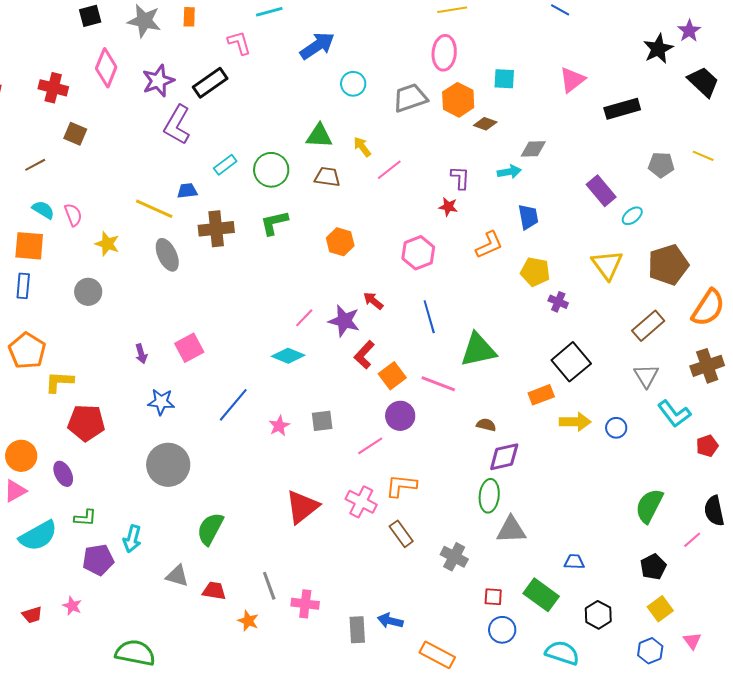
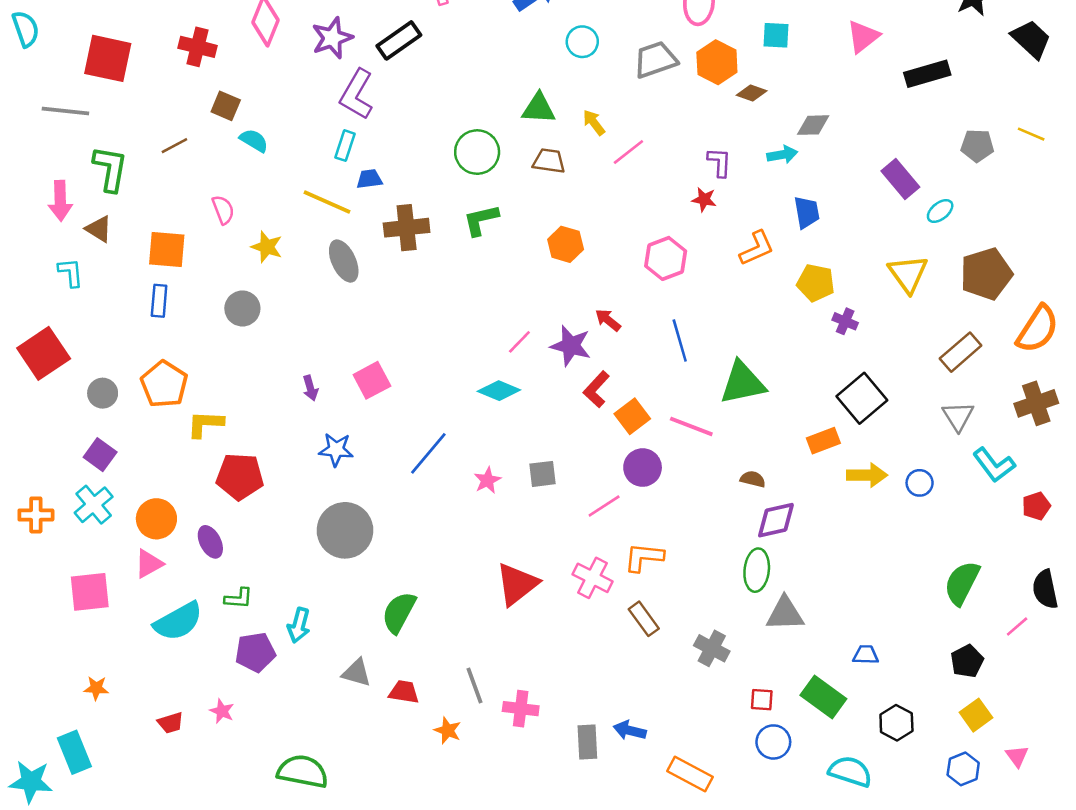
cyan rectangle: (225, 165) -> (345, 146), moved, turned -35
cyan semicircle: (43, 210) -> (254, 140), moved

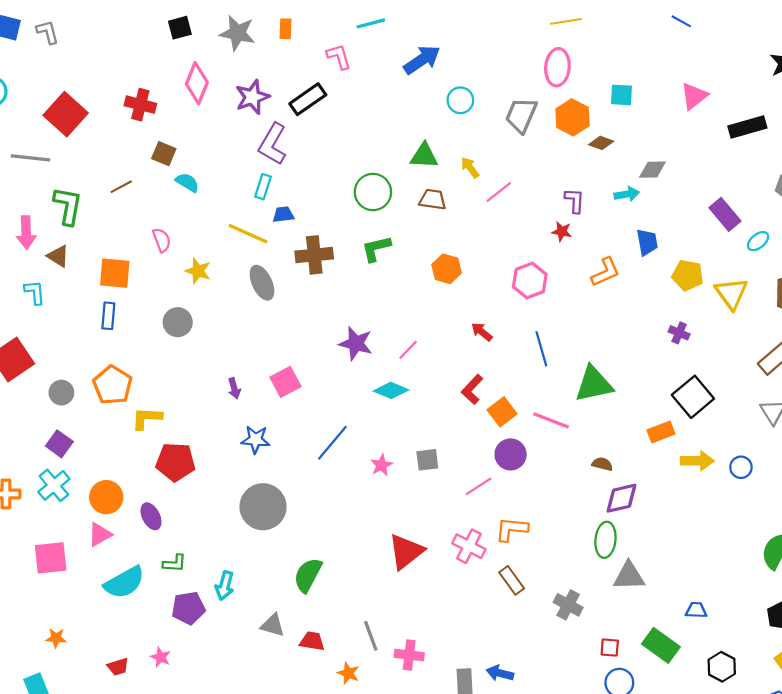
red square: (108, 58) -> (66, 114), turned 30
gray trapezoid: (655, 60) -> (521, 115), turned -48
yellow pentagon: (816, 283) -> (688, 275), moved
purple star: (571, 346) -> (356, 344), moved

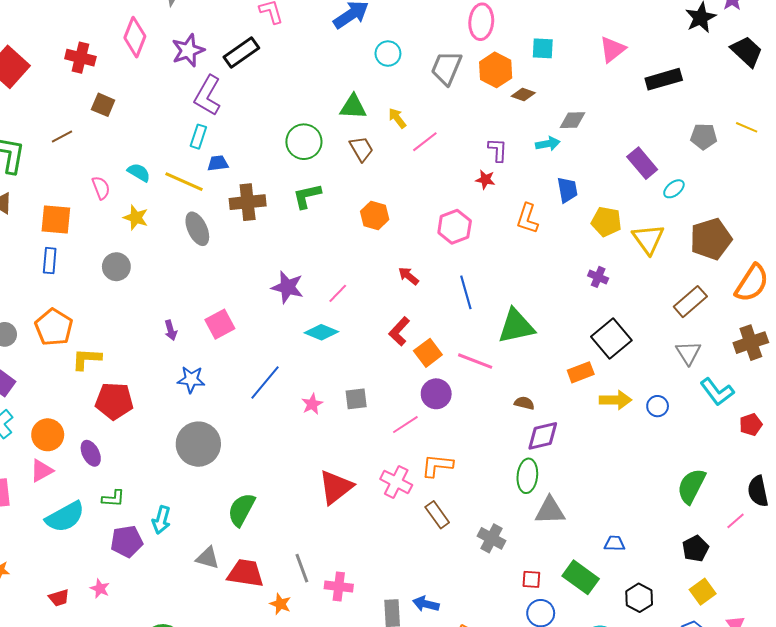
cyan semicircle: (187, 182) -> (139, 172), moved
brown trapezoid: (433, 199) -> (361, 149), turned 52
orange L-shape: (605, 272) -> (527, 219), turned 132
red trapezoid: (312, 641) -> (245, 573), size x1.5

